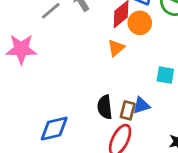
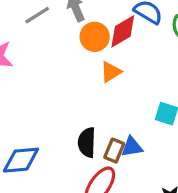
orange circle: (140, 23) -> (95, 37), moved

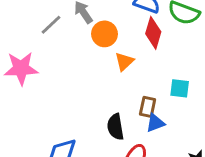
red diamond: (123, 31) -> (153, 33), moved, turned -32
brown rectangle: (114, 151) -> (148, 107), moved

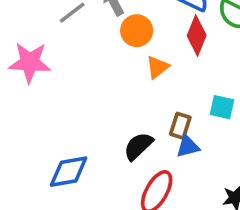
black semicircle: (115, 127) -> (138, 146), turned 50

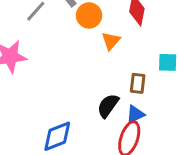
blue triangle: (188, 146) -> (135, 114), moved

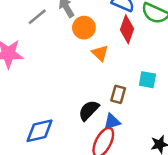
orange triangle: (111, 41) -> (100, 53), turned -36

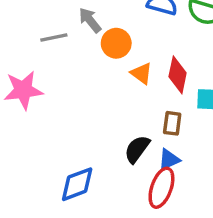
gray line: (37, 17) -> (54, 37), turned 36
red diamond: (127, 29) -> (178, 75), moved

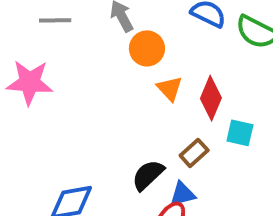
gray line: (54, 37) -> (55, 20), moved
brown rectangle: (172, 123) -> (194, 153), turned 30

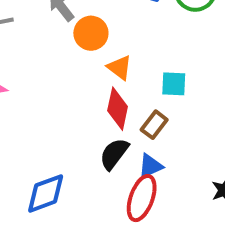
red diamond: (211, 98) -> (118, 109), moved
cyan square: (240, 133) -> (174, 84), moved

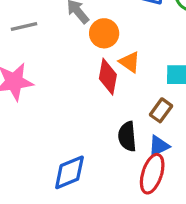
red diamond: (118, 109) -> (108, 77), moved
black semicircle: (114, 154) -> (127, 136), turned -40

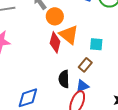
orange triangle: (130, 62) -> (69, 35), size x1.5

